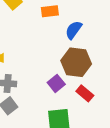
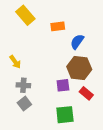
purple square: (56, 83) -> (63, 85), turned 32

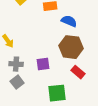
blue semicircle: (77, 42) -> (69, 21), turned 77
purple square: (63, 85) -> (43, 64), moved

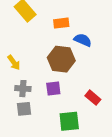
brown hexagon: (71, 47) -> (61, 59), moved
gray square: (17, 82) -> (24, 109), turned 32

